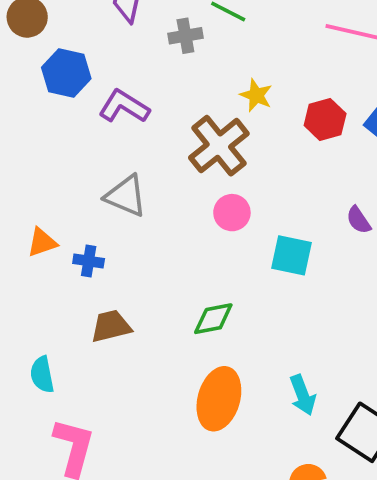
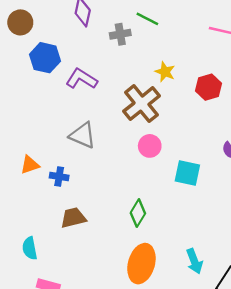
green diamond: (213, 319) -> (138, 213), turned -48

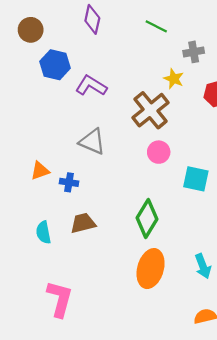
gray cross: (120, 34) -> (194, 52), moved
green diamond: (138, 213) -> (147, 218), size x1.4
cyan semicircle: (30, 248) -> (43, 232), moved

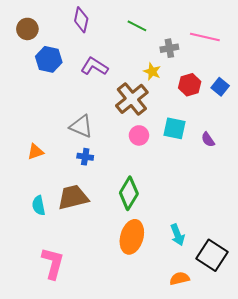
purple L-shape: (91, 86) -> (94, 66), moved
cyan square: (196, 179) -> (174, 128), moved
blue cross: (69, 182) -> (85, 157), moved
brown trapezoid: (83, 223) -> (73, 197), size x1.4

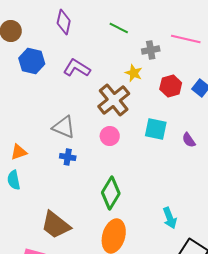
pink circle: (139, 135) -> (110, 136), moved
brown trapezoid: (73, 197) -> (56, 225), moved, turned -128
cyan semicircle: (39, 205) -> (14, 180), moved
cyan arrow: (178, 235) -> (170, 218), moved

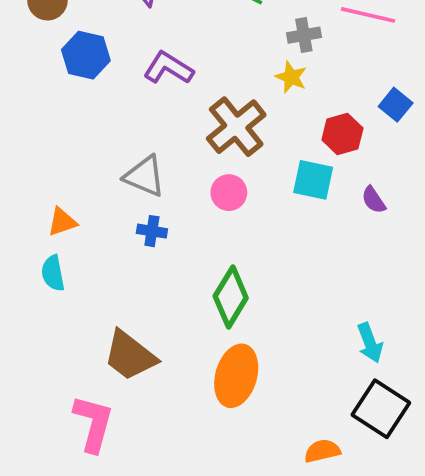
yellow star: (134, 73) -> (291, 77), moved
red hexagon: (171, 86) -> (342, 134), moved
cyan arrow: (170, 218) -> (370, 343), moved

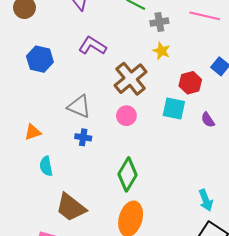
gray cross: (304, 35) -> (159, 22), moved
blue hexagon: (86, 55) -> (40, 59), moved
cyan semicircle: (53, 273) -> (46, 166), moved

